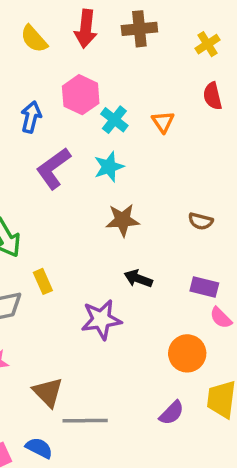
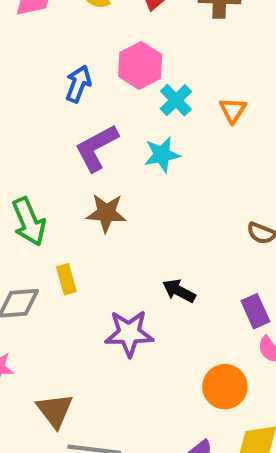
brown star: (123, 220) -> (106, 213), moved
purple rectangle: (204, 287) -> (255, 311), turned 44

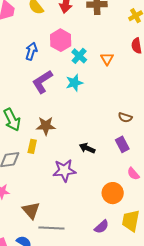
brown star: (106, 213) -> (46, 126), moved
yellow rectangle: (66, 279) -> (32, 146), turned 32
purple rectangle: (255, 311) -> (122, 144), moved

